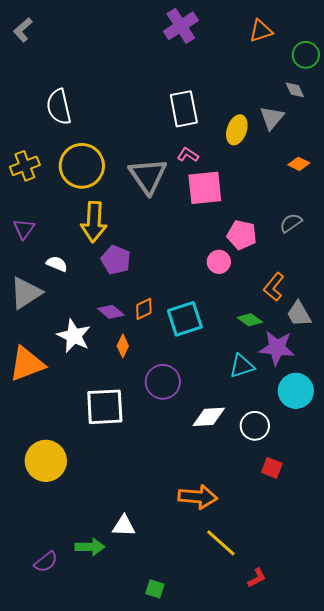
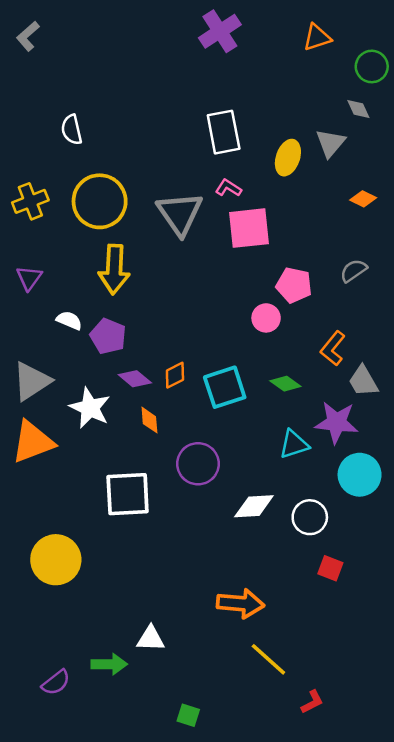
white semicircle: (59, 107) -> (72, 130), size x0.7
purple pentagon: (116, 260) -> (108, 336), moved
gray triangle: (26, 293) -> (32, 381), moved
green diamond: (250, 320) -> (285, 384), moved
orange diamond: (123, 346) -> (149, 420), turned -30

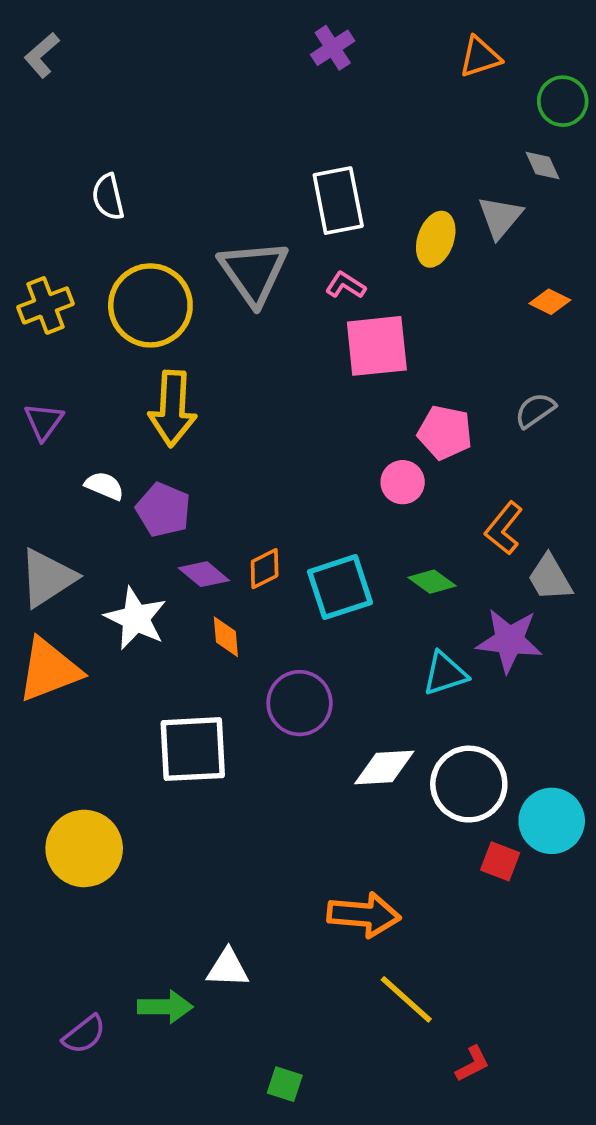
purple cross: (220, 31) -> (333, 48), size x0.7
gray triangle: (180, 213) -> (253, 272), moved
cyan circle: (360, 475) -> (552, 821), moved
white circle: (310, 517) -> (469, 784), size x1.4

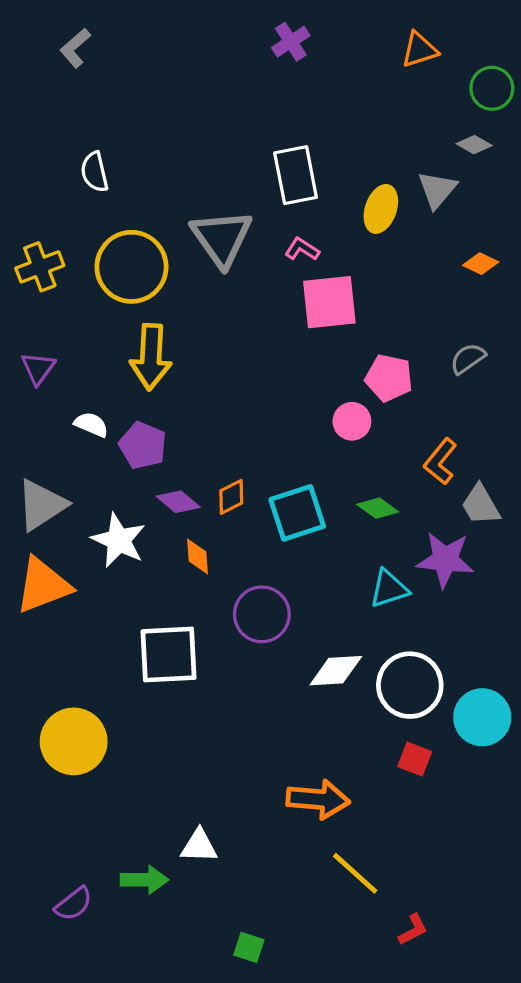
gray L-shape: (42, 55) -> (75, 48), moved
gray diamond: (542, 166) -> (474, 145), turned -36
red square: (500, 861) -> (415, 759), moved

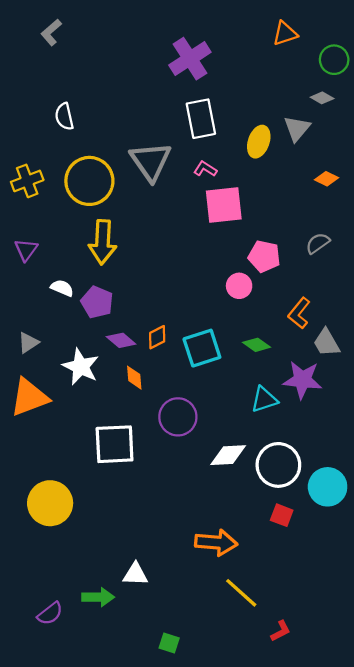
purple cross: (291, 42) -> (190, 59), moved, size x1.6
gray triangle: (41, 505) -> (28, 343), size x0.6

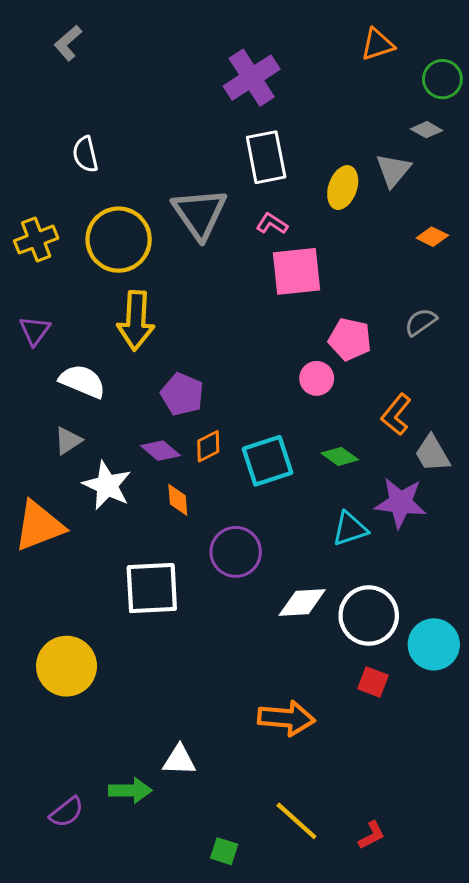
white semicircle: (62, 288) -> (82, 381), size x1.5
purple pentagon: (97, 302) -> (182, 394), moved
gray triangle: (28, 343) -> (68, 441), moved
yellow line: (241, 593) -> (296, 821), moved

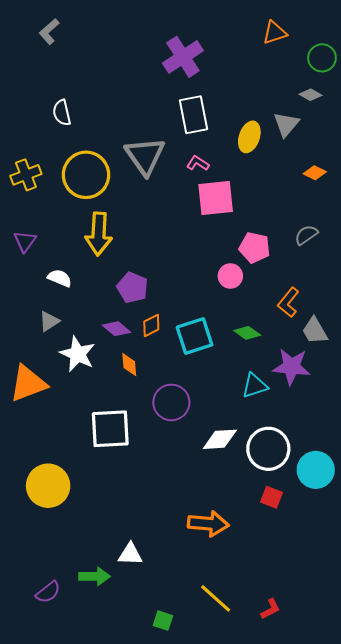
white semicircle: (82, 381) -> (60, 278), size x0.7

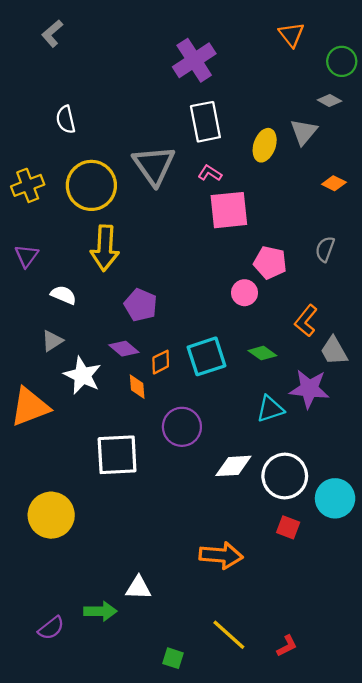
orange triangle: (275, 33) -> (291, 35), turned -50
gray semicircle: (306, 235) -> (325, 249), turned -35
orange diamond: (151, 326) -> (161, 362), moved

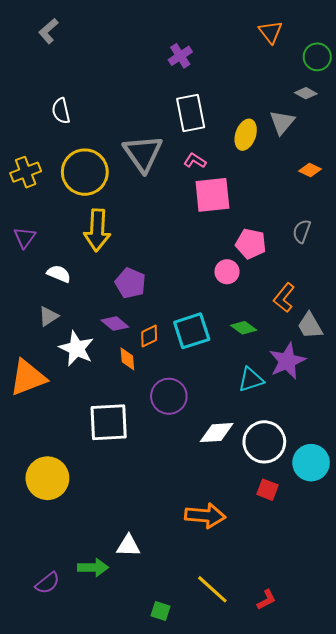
purple cross: (194, 60) -> (180, 56), size x0.6
purple star: (309, 389) -> (287, 361), turned -30

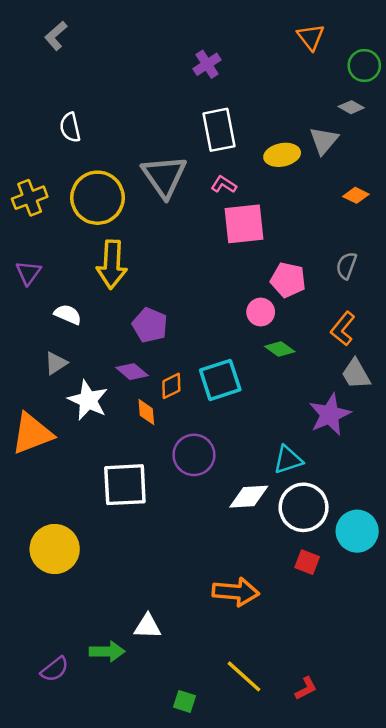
yellow ellipse: (246, 135) -> (282, 155), turned 60
orange L-shape: (284, 298) -> (343, 329), moved
green diamond: (244, 328) -> (280, 349), moved
cyan triangle: (251, 380) -> (288, 460), moved

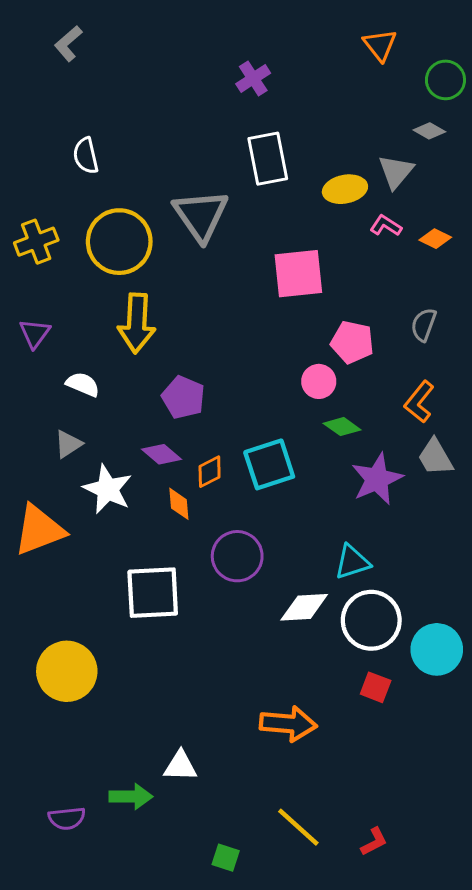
pink L-shape: (224, 185) -> (386, 226), moved
purple star: (330, 414) -> (377, 479), moved
purple semicircle: (55, 669) -> (67, 818), turned 32

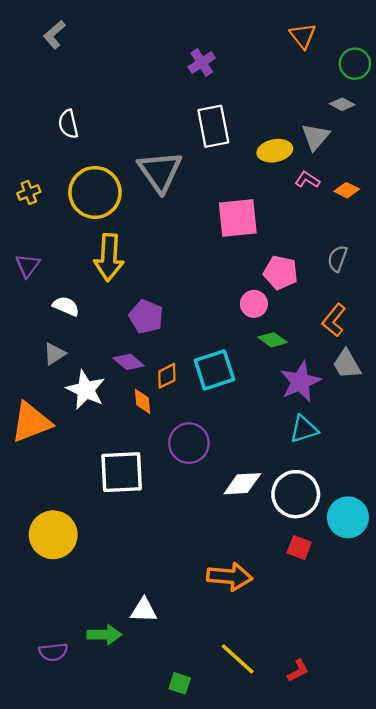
yellow cross: (36, 242) -> (29, 192), size x0.7
cyan triangle: (352, 562) -> (304, 429), moved

